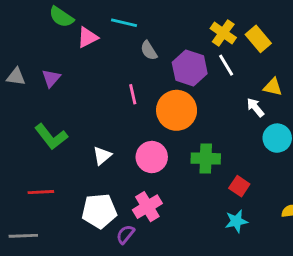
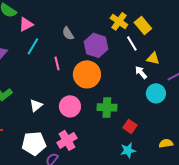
cyan line: (124, 23) -> (33, 46), moved, turned -72
white line: (226, 65) -> (132, 43), moved

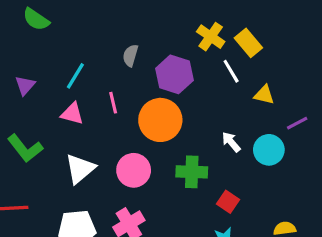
pink triangle: (26, 24) -> (72, 114), moved, turned 42
gray semicircle: (68, 33) -> (130, 55), turned 48
white arrow: (141, 72) -> (231, 142), moved
white triangle: (36, 105) -> (80, 169), size x1.5

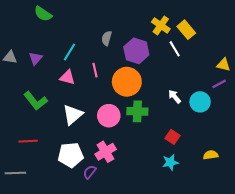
yellow triangle: (264, 95) -> (223, 65), moved
green cross: (192, 172) -> (137, 111), moved

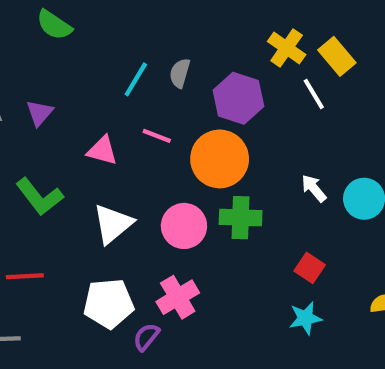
cyan line: (70, 52) -> (136, 79), moved
pink line: (95, 70) -> (157, 136), turned -56

